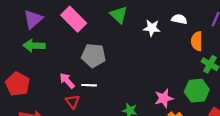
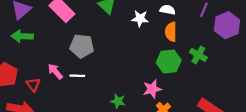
orange semicircle: (197, 41) -> (171, 32), moved
green hexagon: (197, 91) -> (169, 62), moved
red triangle: (73, 102) -> (33, 85), moved

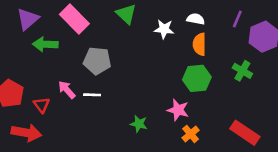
green arrow: (22, 36) -> (45, 44), moved
green cross: (198, 55) -> (242, 71), moved
pink star: (152, 89) -> (178, 110), turned 30

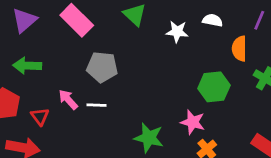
green arrow: (45, 44) -> (27, 66), moved
orange semicircle: (199, 44) -> (239, 49), moved
green star: (139, 124) -> (149, 138), size x1.5

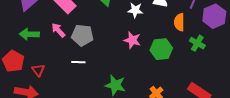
pink arrow: (68, 100) -> (58, 30), moved
pink star: (193, 122) -> (132, 40), moved

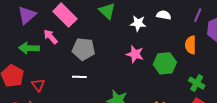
orange semicircle: (179, 22) -> (191, 45), moved
pink arrow: (58, 30) -> (51, 37), moved
green cross: (197, 43) -> (197, 83), moved

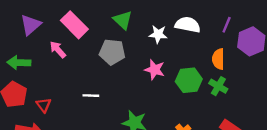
white semicircle: (164, 15) -> (188, 25), size x1.5
green arrow: (29, 48) -> (19, 63), moved
gray pentagon: (84, 49) -> (112, 52), moved
green cross: (197, 83) -> (218, 86), moved

